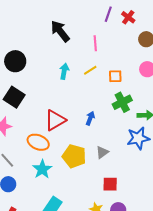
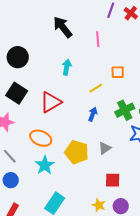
yellow line: (90, 70) -> (96, 88), moved
green cross: (122, 102) -> (125, 110), moved
red triangle: (55, 120) -> (51, 102), moved

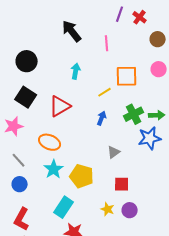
orange square: (118, 72) -> (127, 76), size x1.6
yellow pentagon: (77, 152) -> (82, 176), moved

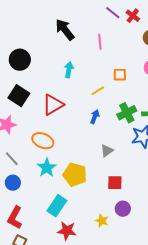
purple line: (120, 14) -> (113, 13), turned -70
orange square: (127, 76) -> (120, 75), size x0.6
yellow star: (108, 209) -> (102, 221), moved

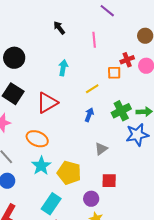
red cross: (133, 16) -> (127, 60), moved, turned 32
black arrow: (65, 30) -> (59, 28), size x0.6
purple circle: (123, 209) -> (91, 199), moved

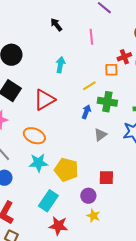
green cross: (121, 111) -> (107, 102), moved, turned 36
gray triangle: (101, 149) -> (100, 135), moved
cyan star: (41, 166) -> (38, 163), turned 30

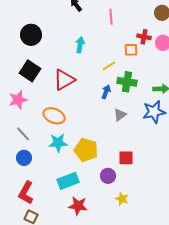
red cross: (124, 57) -> (144, 37), turned 32
cyan rectangle: (48, 201) -> (68, 181), turned 35
yellow star: (93, 216) -> (122, 199), moved

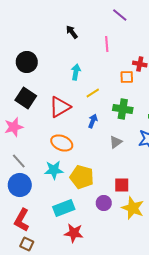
yellow line: (109, 66) -> (93, 93), moved
blue arrow: (106, 92) -> (93, 121), moved
orange ellipse: (54, 116) -> (62, 143), moved
blue circle: (24, 158) -> (20, 185), size x1.5
yellow star: (122, 199) -> (133, 208), moved, size x1.6

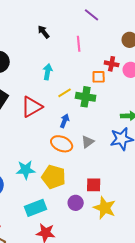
green cross: (123, 109) -> (86, 97), moved
orange ellipse: (62, 143) -> (62, 144), moved

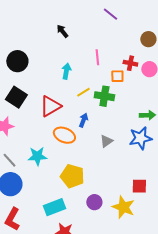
pink line: (79, 44) -> (97, 57), moved
orange ellipse: (62, 144) -> (64, 135), moved
cyan star: (26, 170) -> (37, 156), moved
red square: (94, 185) -> (139, 186), moved

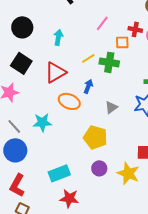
pink line: (97, 57) -> (102, 23), turned 42
cyan arrow: (66, 71) -> (58, 37), moved
yellow pentagon: (72, 176) -> (95, 137), moved

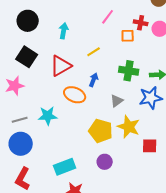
green cross: (109, 62) -> (129, 71), moved
gray line: (14, 126) -> (20, 120), turned -63
yellow star: (128, 173) -> (129, 127), moved

